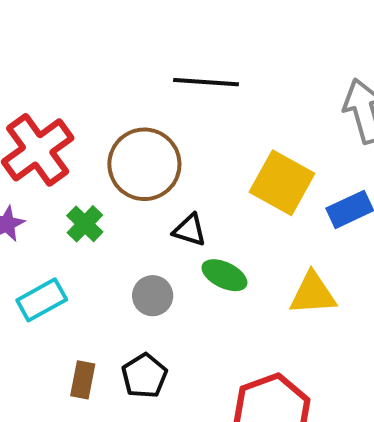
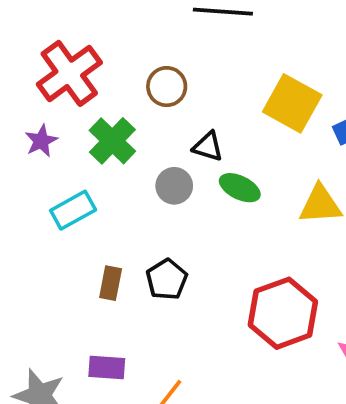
brown circle: (144, 164) -> (167, 87), size x0.6
green cross: (85, 224) -> (112, 141), size x1.4
gray circle: (153, 296) -> (174, 186), moved

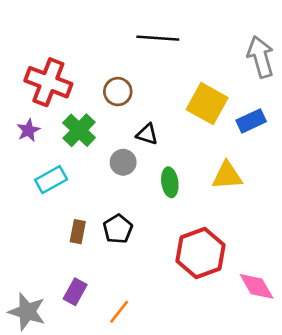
red cross: (69, 73) -> (48, 82), turned -33
green ellipse: (240, 188) -> (170, 182), moved, turned 56
purple rectangle: (107, 367) -> (75, 292), turned -65

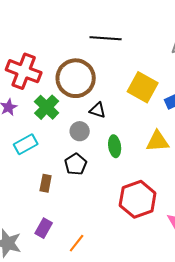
brown circle: (118, 92) -> (76, 78), size x1.8
black pentagon: (118, 229) -> (76, 164), moved

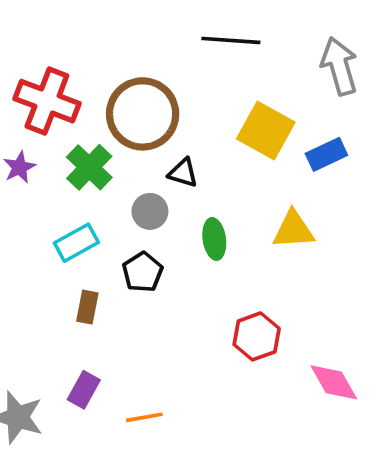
black line: (106, 38) -> (231, 40), moved
cyan rectangle: (26, 144) -> (76, 243), moved
red hexagon: (138, 199) -> (257, 336), size x0.7
orange line: (77, 243) -> (144, 417), turned 42

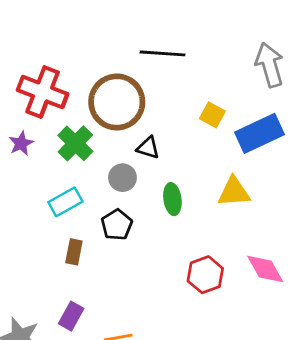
black line: (231, 40) -> (162, 53), moved
yellow square: (266, 130) -> (212, 115), size x0.6
blue rectangle: (326, 154) -> (260, 133), size x1.5
pink diamond: (334, 382) -> (265, 269), moved

